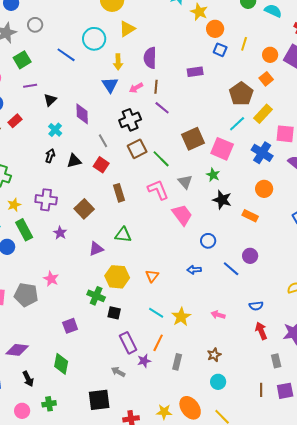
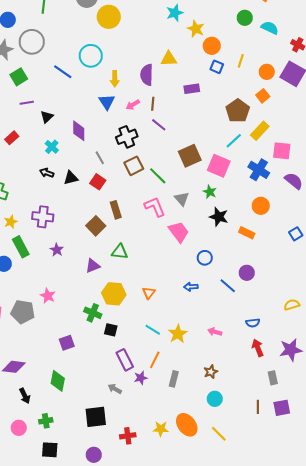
gray circle: (35, 25) -> (32, 42), size x1.6
yellow triangle: (127, 29) -> (169, 59), moved, turned 30
black arrow: (50, 156) -> (47, 173), turned -88
brown square: (84, 209) -> (96, 226), moved

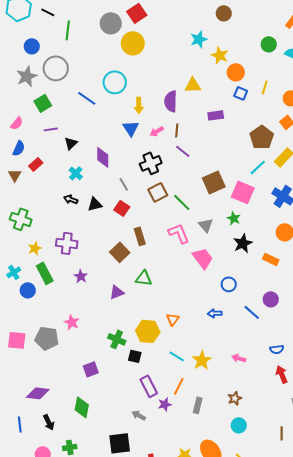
black star: (219, 217) -> (243, 243), turned 30
yellow hexagon: (114, 294) -> (148, 331), moved

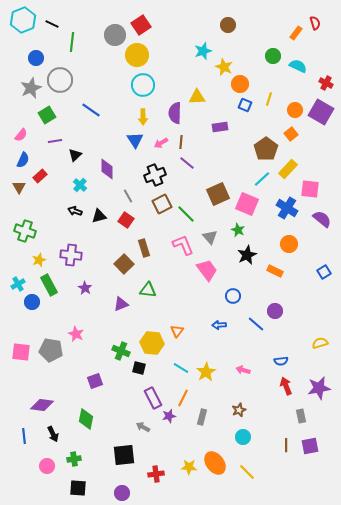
cyan circle: (115, 82) -> (143, 85), moved

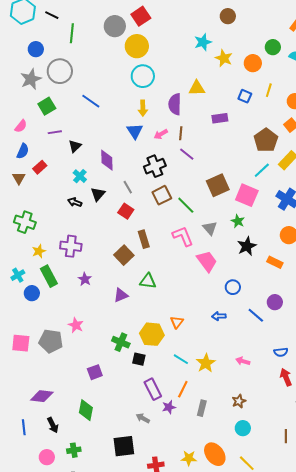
orange circle: (240, 84) -> (253, 63), moved
black triangle: (99, 216) -> (98, 194), moved, turned -35

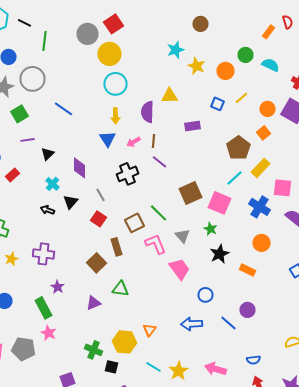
yellow line: (269, 90) -> (242, 98), turned 32
brown square: (162, 195) -> (134, 223), moved
green rectangle: (49, 276) -> (44, 308), moved
blue arrow: (219, 316) -> (192, 324), size x1.5
pink arrow: (243, 361) -> (216, 369), size x1.5

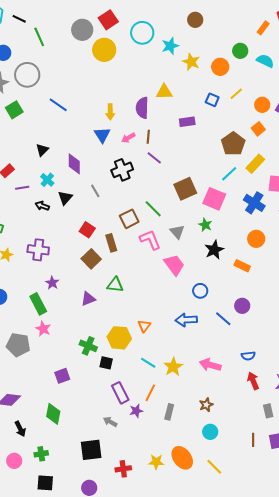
green line: (44, 41) -> (39, 37), turned -30
cyan circle: (116, 84) -> (142, 33), moved
purple line: (28, 140) -> (22, 188), moved
red square: (98, 219) -> (87, 230), moved

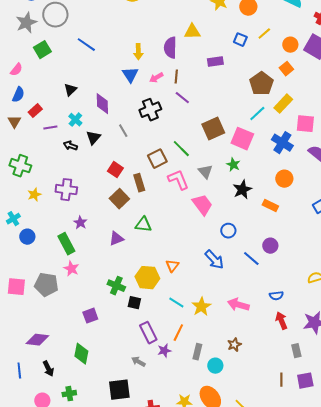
blue arrow: (186, 320) -> (214, 260), turned -130
cyan circle: (210, 432) -> (215, 366), moved

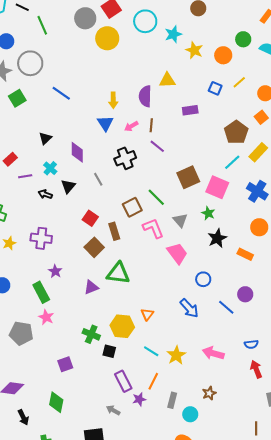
green triangle: (143, 225) -> (118, 273), size x1.4

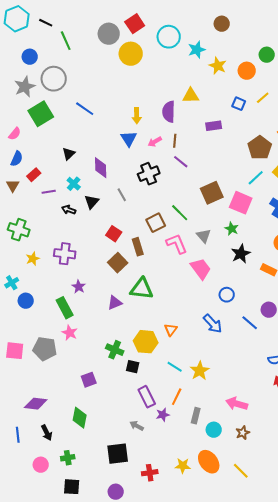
green square: (17, 98) -> (41, 114), size x1.4
pink arrow: (213, 353) -> (237, 404), moved
brown star: (209, 393) -> (243, 433), moved

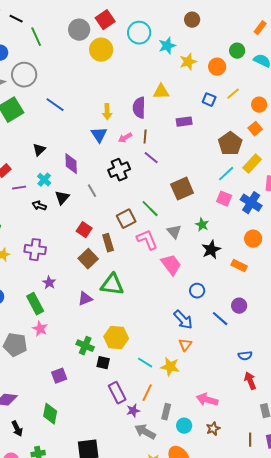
yellow star: (218, 66) -> (188, 62), turned 30
pink square: (241, 203) -> (224, 199), moved, size x0.7
orange triangle: (171, 330) -> (185, 345), moved
yellow star: (200, 371) -> (170, 367), turned -30
gray arrow: (137, 426) -> (145, 432), moved, size x1.5

